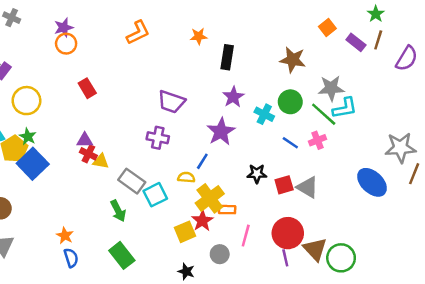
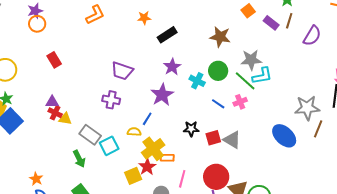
black rectangle: (227, 57) -> (167, 35), turned 48

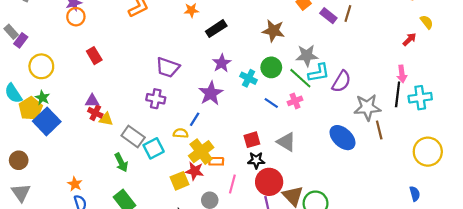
purple semicircle: (312, 36) -> (341, 81), moved
black star: (191, 129) -> (256, 160), moved
brown line: (318, 129) -> (379, 130), turned -36
red square: (213, 138) -> (252, 140), moved
red star: (147, 167) -> (195, 171), turned -30

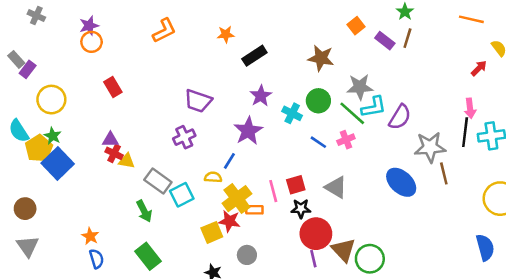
purple cross: (156, 99) -> (184, 137), turned -36
pink line: (232, 184) -> (273, 191), moved, turned -30
blue semicircle: (415, 194) -> (485, 247), size x1.5

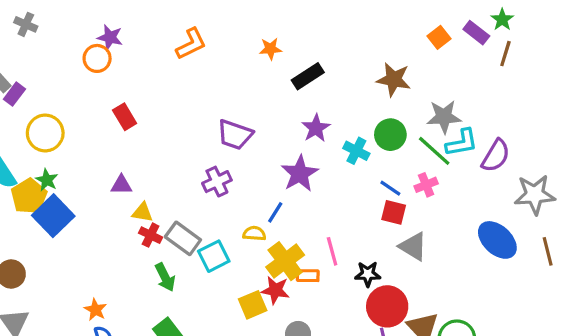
purple star: (89, 26) -> (110, 37), moved, turned 30
purple rectangle: (385, 41) -> (476, 33), moved
red cross: (114, 153) -> (151, 235), moved
brown line: (444, 173) -> (548, 251), moved
red square: (296, 185) -> (394, 212), moved, turned 30

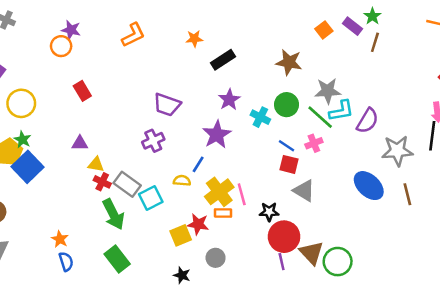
yellow cross: (285, 261) -> (219, 192), moved
green arrow: (165, 277) -> (113, 214), size x1.4

